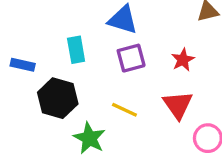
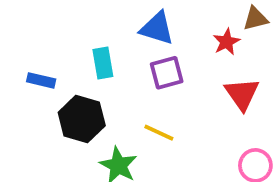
red star: (183, 60) -> (226, 42), moved
red triangle: (178, 105) -> (242, 94), moved

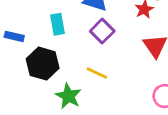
purple square: (167, 73) -> (102, 31), turned -30

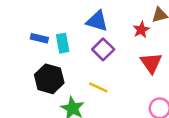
blue rectangle: (14, 36) -> (39, 38), moved

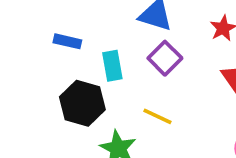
cyan rectangle: (63, 43) -> (112, 66), moved

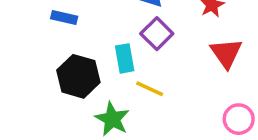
cyan rectangle: (112, 66) -> (125, 58), moved

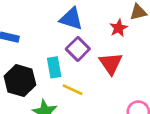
red triangle: (226, 53) -> (111, 63), moved

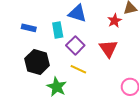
purple square: (78, 49) -> (75, 45), moved
cyan rectangle: (54, 67) -> (58, 30), moved

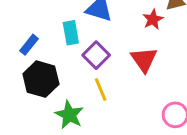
blue rectangle: (29, 28) -> (29, 45), moved, turned -64
yellow line: (78, 69) -> (101, 89), turned 42

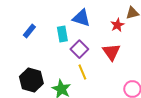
blue rectangle: (29, 45) -> (29, 31), moved
black hexagon: (41, 79) -> (31, 80), moved

